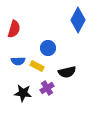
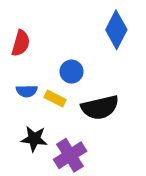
black semicircle: (67, 72) -> (100, 107), size x1.4
purple cross: (47, 88) -> (70, 155), moved, size x1.5

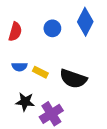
blue circle: (72, 72) -> (52, 28), moved
black semicircle: (100, 107) -> (73, 79), turned 32

